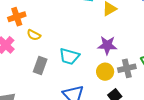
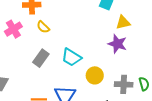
purple star: (107, 45) -> (117, 44), moved
yellow circle: (105, 72) -> (95, 75), moved

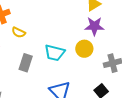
yellow circle: (95, 75) -> (84, 49), moved

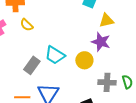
gray rectangle: (26, 63) -> (32, 65), moved

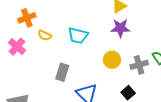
cyan trapezoid: (55, 55) -> (78, 35), moved
yellow circle: (84, 60) -> (112, 60), moved

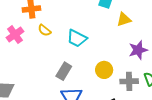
purple star: (120, 28) -> (138, 50), moved, turned -30
gray rectangle: (62, 72) -> (64, 71), moved

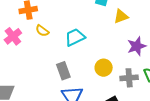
cyan trapezoid: (77, 38) -> (75, 37), turned 130
gray rectangle: (64, 71) -> (63, 71), turned -48

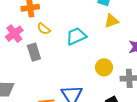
yellow triangle: (121, 16) -> (112, 21), moved
gray rectangle: (63, 71) -> (34, 52), moved

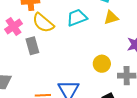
yellow semicircle: (44, 29) -> (43, 23), size x1.6
cyan trapezoid: (76, 36) -> (77, 18), moved

